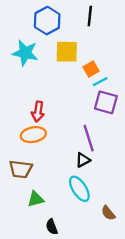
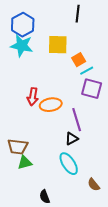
blue hexagon: (47, 21) -> (23, 25), moved
orange ellipse: (33, 135) -> (51, 105), moved
green triangle: (36, 199) -> (25, 163), moved

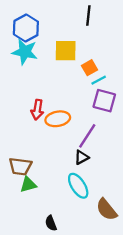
purple line: (77, 120) -> (87, 136), turned 50
brown semicircle: (94, 185) -> (107, 210), size x1.5

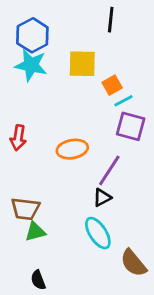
red arrow: (37, 110) -> (18, 138), moved
black semicircle: (51, 223) -> (38, 280), moved

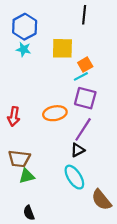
cyan star: (31, 65) -> (24, 49), size x0.6
cyan line: (123, 101) -> (81, 76), moved
purple square: (131, 126) -> (85, 98), moved
red arrow: (18, 138) -> (14, 116), moved

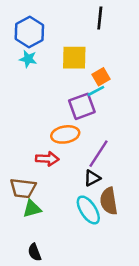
purple square: (85, 98) -> (82, 106), moved, turned -35
red arrow: (14, 116) -> (47, 159), moved, turned -96
brown semicircle: (101, 200) -> (109, 201), moved, turned 30

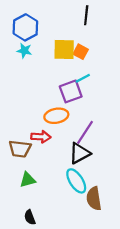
orange square: (101, 77) -> (81, 52), moved, turned -32
black triangle: (92, 178) -> (80, 153), size x1.5
brown trapezoid: (23, 188) -> (20, 149), moved
brown semicircle: (109, 201) -> (94, 199), moved

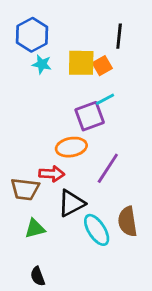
black line: (86, 15) -> (119, 36), moved
cyan star: (24, 51) -> (42, 64), moved
orange square: (81, 52) -> (102, 66), turned 32
black triangle: (80, 153) -> (71, 203), moved
brown semicircle: (94, 199) -> (127, 222), moved

